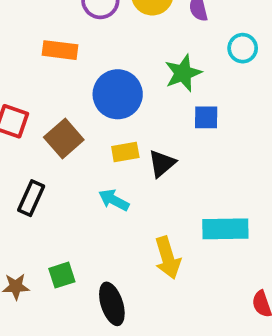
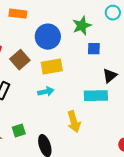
yellow rectangle: (125, 152) -> (52, 67), size x1.5
black triangle: (162, 164) -> (110, 76), moved
cyan arrow: (114, 200) -> (46, 92), turned 140
cyan rectangle: (225, 229) -> (96, 96), moved

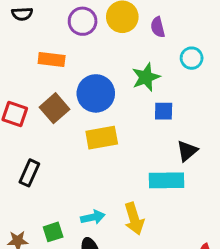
brown square: (20, 60) -> (55, 108), moved
cyan arrow: (46, 92) -> (93, 217), moved

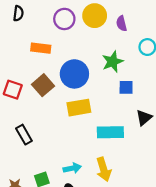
black semicircle: (22, 14) -> (18, 13), turned -80
black rectangle: (29, 173) -> (24, 135), turned -54
cyan rectangle: (167, 180) -> (110, 132), moved

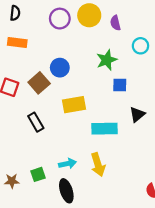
orange rectangle: (41, 48) -> (17, 43), moved
blue circle: (74, 74) -> (60, 68), moved, size x0.7
black rectangle: (24, 135) -> (36, 122), moved

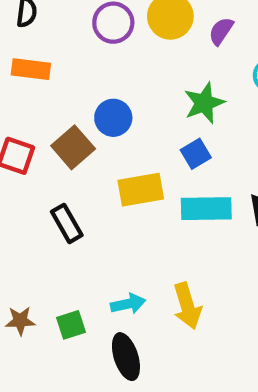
purple semicircle: (115, 23) -> (221, 31), turned 48
blue square: (120, 85) -> (196, 154), moved, turned -32
cyan rectangle: (104, 129) -> (206, 209), moved
brown star: (12, 181) -> (20, 321), moved

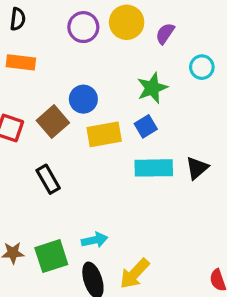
yellow rectangle: (141, 190) -> (104, 134), moved
yellow arrow: (187, 306) -> (135, 274), moved, turned 60
green square: (71, 325) -> (51, 256), size x1.5

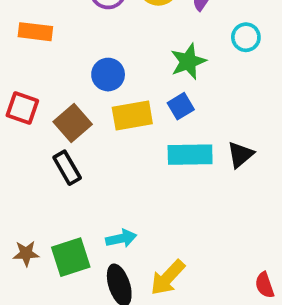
brown square: (53, 122) -> (73, 123), moved

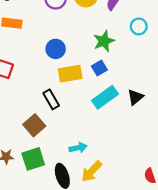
brown square: (73, 123) -> (34, 125), moved
cyan rectangle: (190, 155) -> (105, 97), turned -35
black rectangle: (67, 168) -> (51, 99), moved
cyan arrow: (121, 238) -> (78, 148), moved

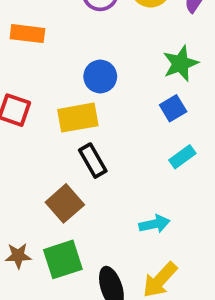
yellow rectangle: (70, 74) -> (78, 118), moved
cyan rectangle: (105, 97) -> (182, 157), size x0.6
cyan arrow: (78, 148) -> (154, 224), moved

